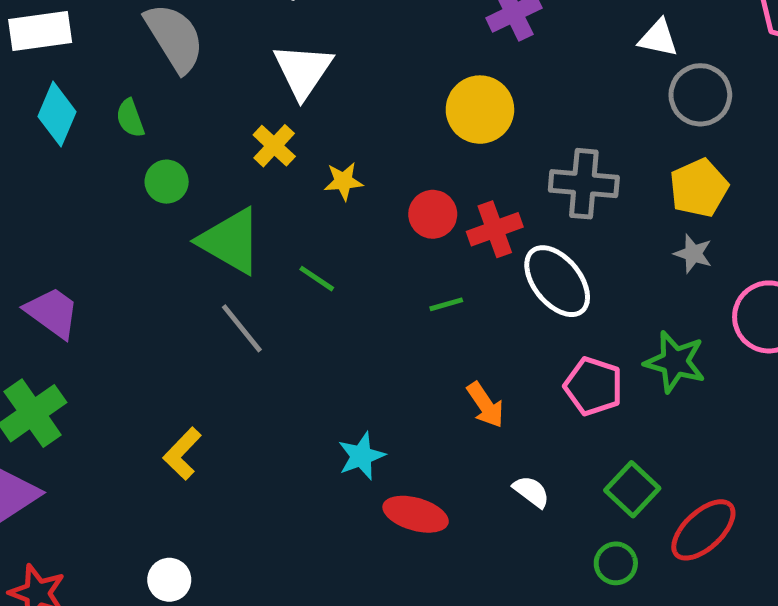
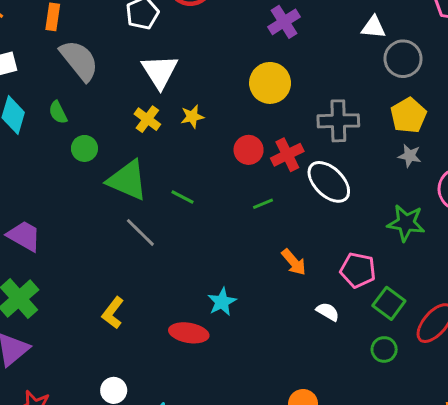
yellow star: (343, 181) -> (192, 117), moved
pink pentagon: (593, 386) -> (358, 270), moved
red ellipse: (416, 514) -> (189, 333), moved

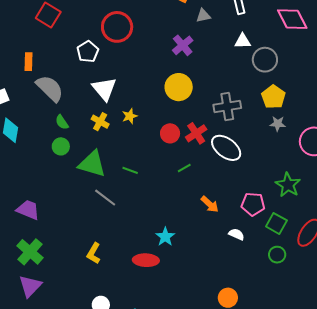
green semicircle: (58, 112) -> (62, 122), moved
green star: (406, 223) -> (288, 185), moved, turned 30

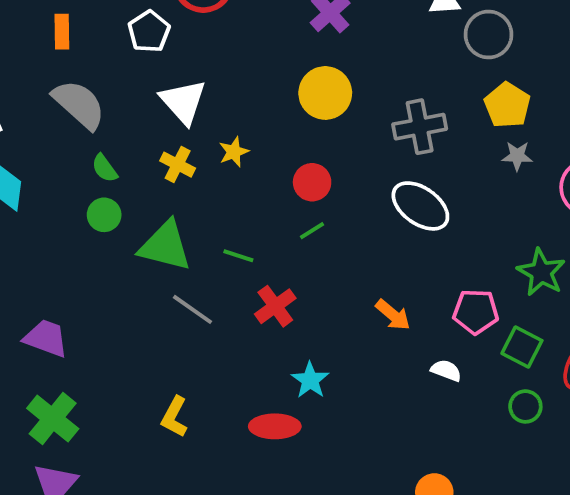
orange rectangle: (29, 62) -> (62, 32), moved
red cross: (196, 133) -> (275, 306), moved
green line: (184, 168) -> (312, 231), moved

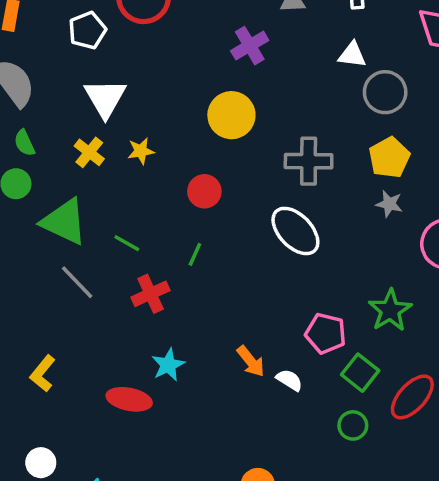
green line: (312, 231) -> (195, 254), moved, turned -45
orange arrow: (393, 315) -> (251, 361), moved

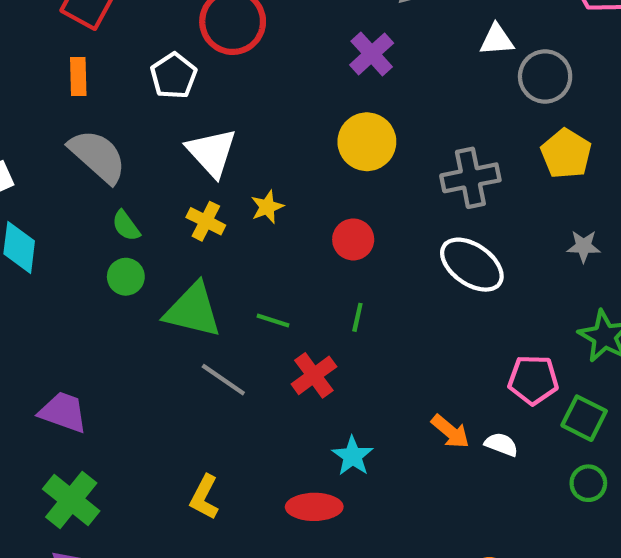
gray star: (389, 204) -> (583, 246), moved

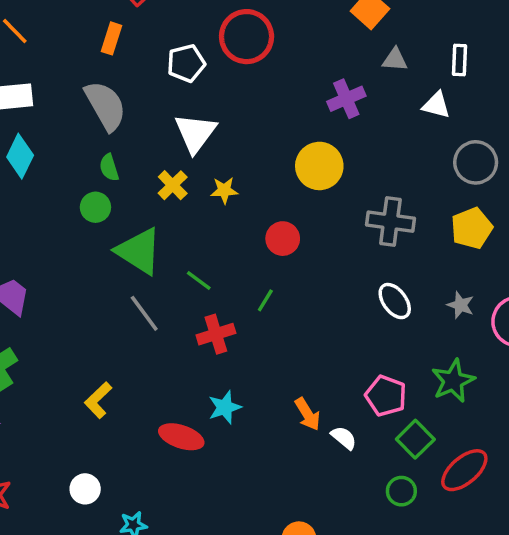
white triangle: (497, 40) -> (436, 105), moved
white ellipse: (472, 265) -> (395, 301), moved, size x0.7

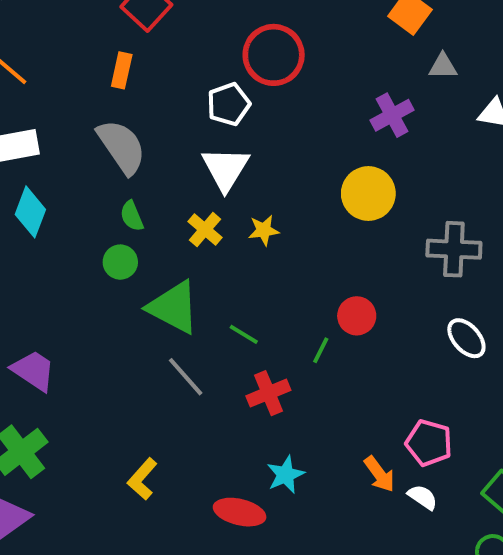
white pentagon: (186, 63) -> (229, 104), moved
red circle: (283, 239) -> (357, 316), moved
pink pentagon: (386, 396) -> (429, 443), moved

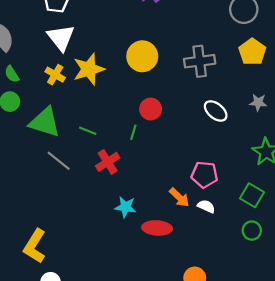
yellow circle: (368, 194) -> (142, 56), moved
yellow star: (264, 230) -> (89, 69), size x1.8
cyan star: (286, 475) -> (126, 207), turned -30
yellow L-shape: (142, 479) -> (35, 246), moved, size x1.4
red ellipse: (240, 512) -> (157, 228), moved

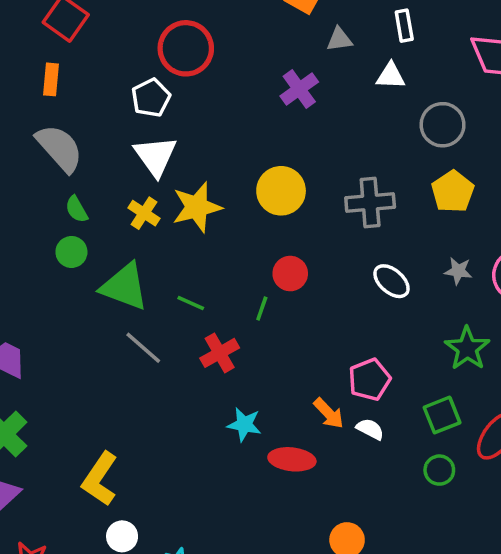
pink pentagon: (204, 175) -> (370, 380), turned -30
green square: (252, 195) -> (442, 415), turned 35

